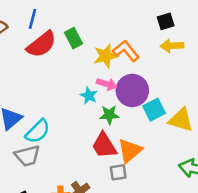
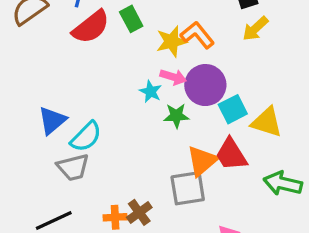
yellow arrow: (172, 46) -> (255, 29), turned -40
red trapezoid: (104, 145) -> (231, 154), moved
gray square: (118, 172) -> (188, 188), size x1.6

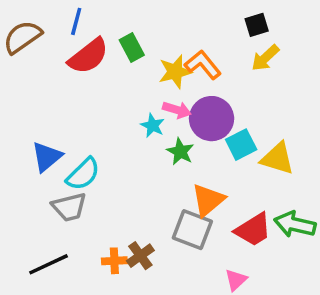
green star: (176, 116) -> (180, 152), turned 30
red trapezoid: (231, 154) -> (253, 230), moved, turned -90
gray square: (188, 188) -> (192, 230), turned 30

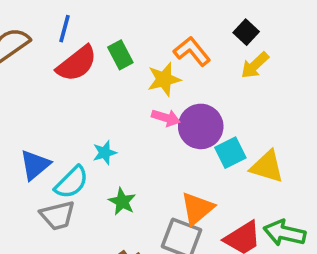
black square: (257, 25) -> (246, 32), turned -30
orange L-shape: (203, 65) -> (192, 51), moved
cyan star: (153, 126) -> (105, 153), moved, turned 30
green star: (180, 152) -> (122, 202), moved

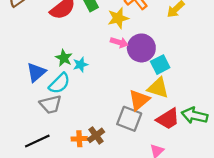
yellow triangle: (267, 167) -> (158, 88), moved
green star: (122, 202) -> (64, 58), moved

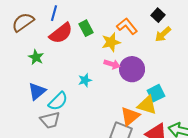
green star: (64, 58) -> (36, 57), moved
cyan star: (80, 65) -> (85, 80), moved
cyan square: (160, 65) -> (156, 93), moved

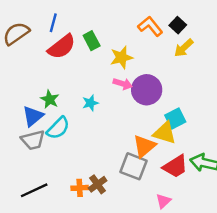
orange L-shape: (127, 26) -> (150, 26), moved
green star: (36, 57) -> (50, 99), moved
gray trapezoid: (50, 120) -> (33, 140), moved

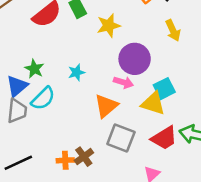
yellow arrow: (184, 48) -> (173, 30), moved, turned -72
pink arrow: (123, 84) -> (123, 82), moved
gray trapezoid: (33, 140) -> (17, 111), turned -70
orange triangle: (144, 146) -> (106, 106), moved

